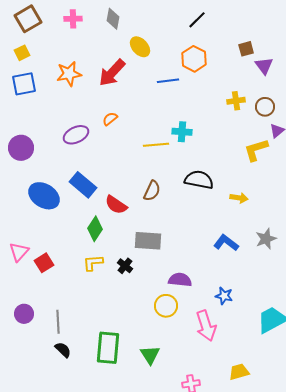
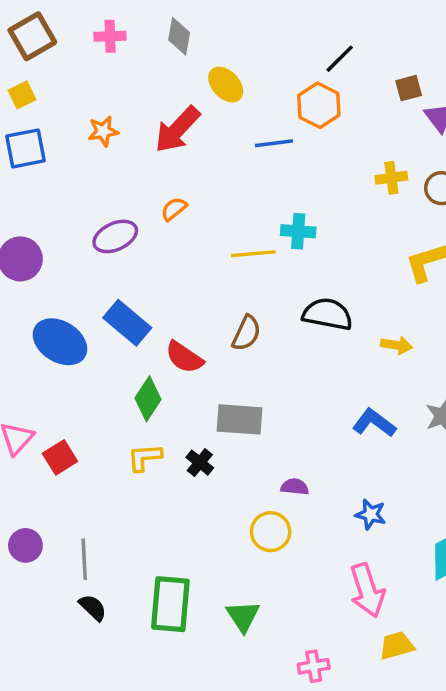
black line: (197, 20) -> (340, 59), moved
orange star: (69, 74) -> (103, 131), size x0.7
purple semicircle: (180, 280) -> (295, 487), size x0.7
pink arrow: (206, 326) -> (367, 590), moved

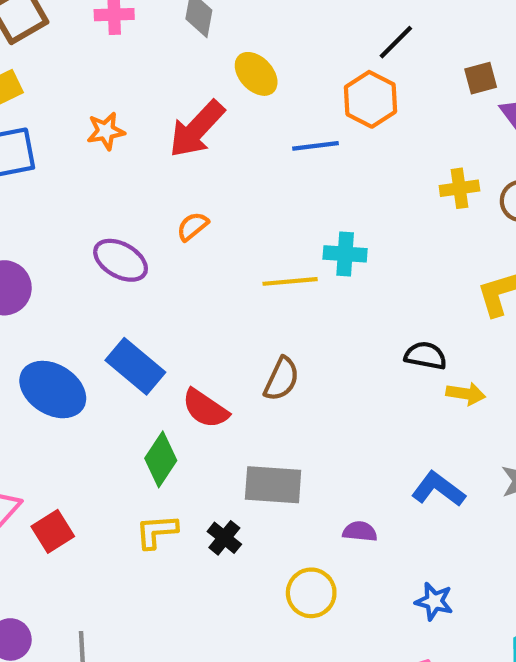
purple ellipse: (115, 236) -> (121, 260), turned 54
black semicircle: (328, 314) -> (426, 356), moved, size x0.7
purple semicircle: (295, 487) -> (360, 531), moved
yellow circle: (271, 532) -> (311, 593), moved

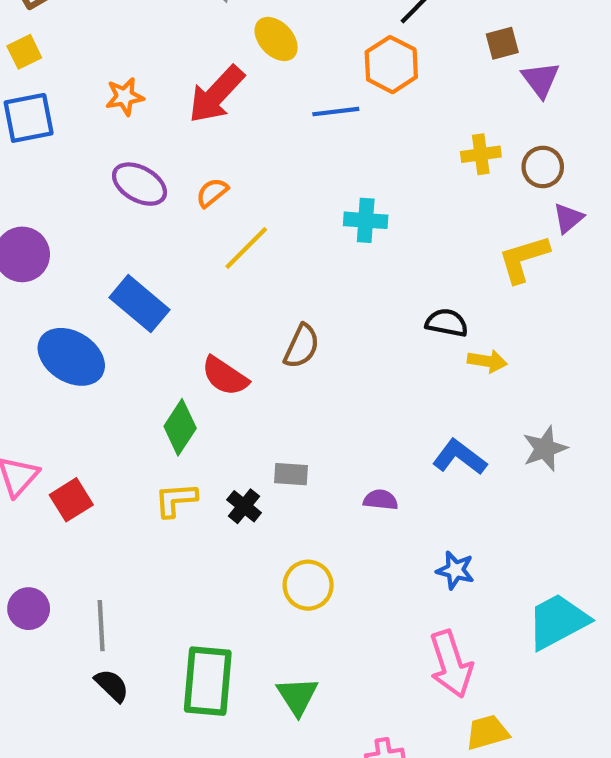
purple ellipse: (121, 260) -> (140, 184), moved
yellow line: (290, 281) -> (246, 248), moved, turned -40
blue rectangle: (135, 366) -> (140, 304), moved
gray rectangle: (273, 485) -> (291, 474), moved, size x0.6
yellow circle: (311, 593) -> (308, 585), moved

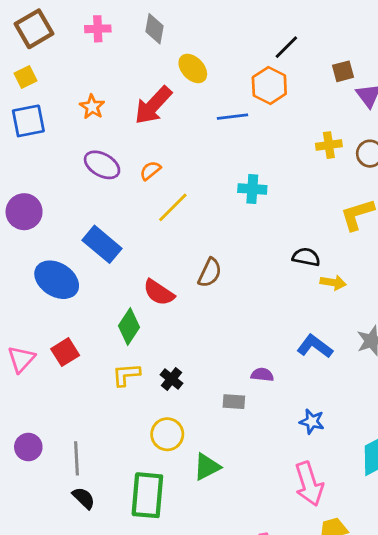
orange star: (125, 97) -> (92, 107), turned -30
gray rectangle: (291, 474) -> (234, 402), moved
red square: (71, 500) -> (65, 352), moved
yellow circle: (308, 585) -> (167, 434), moved
green triangle: (297, 696) -> (207, 467), moved, turned 36

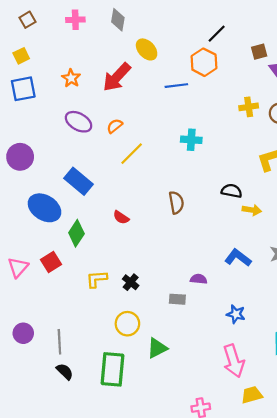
brown square: (34, 29) -> (28, 20), size x0.6
brown semicircle: (210, 273) -> (176, 203), moved, turned -35
red semicircle: (159, 292) -> (121, 217), size x0.7
green diamond: (129, 327) -> (76, 233), moved

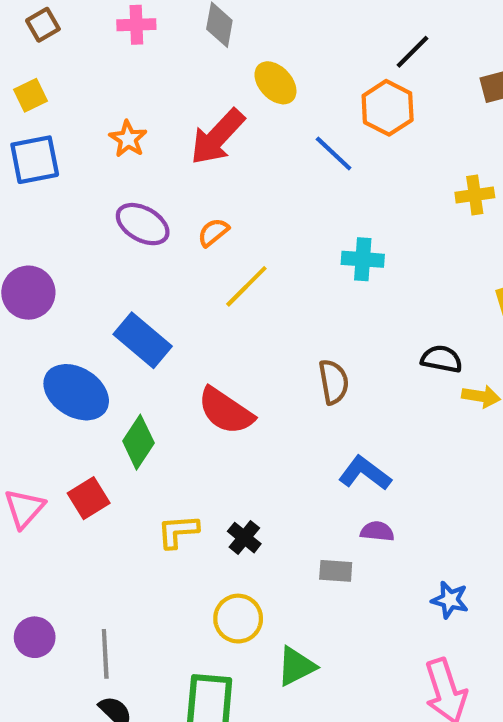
blue line: (176, 86) -> (334, 153), turned 50
red semicircle: (121, 217) -> (226, 411), size x1.8
blue L-shape: (238, 258) -> (365, 473), moved

